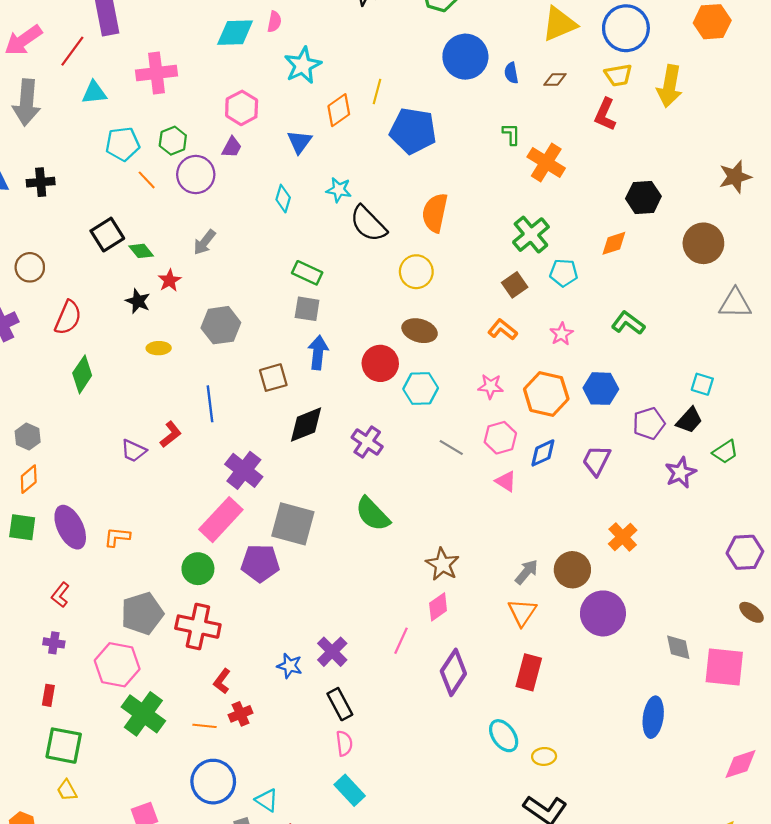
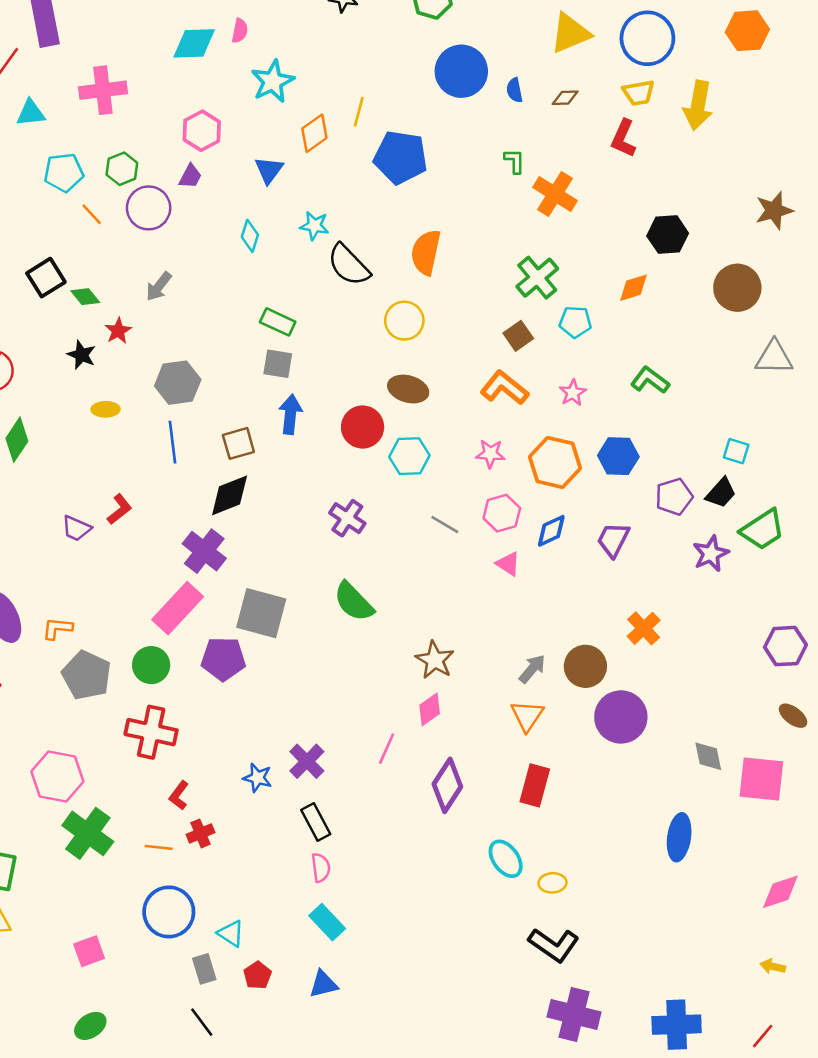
orange L-shape: (503, 330) -> (504, 388), size x1.4
blue line: (210, 404) -> (173, 442), moved
black diamond: (306, 425) -> (230, 495), moved
green trapezoid: (725, 452) -> (763, 530), size x1.5
gray pentagon: (142, 613) -> (87, 675), moved, turned -30

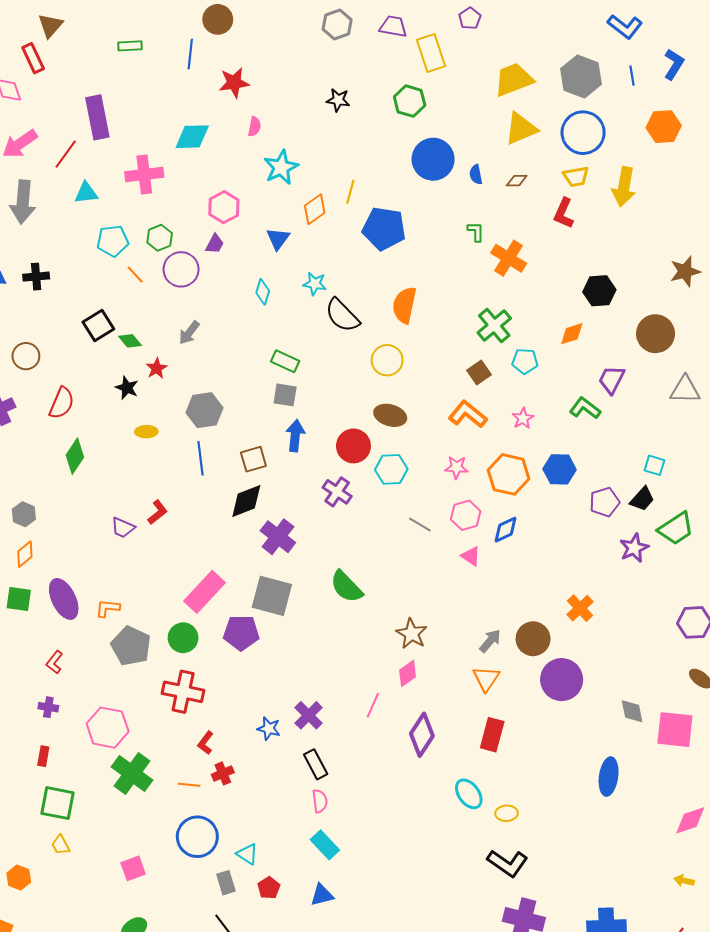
cyan diamond: (194, 43) -> (192, 137), moved
purple cross: (347, 518) -> (337, 492), moved
purple trapezoid: (613, 540) -> (612, 380), moved
purple cross: (204, 551) -> (278, 537), moved

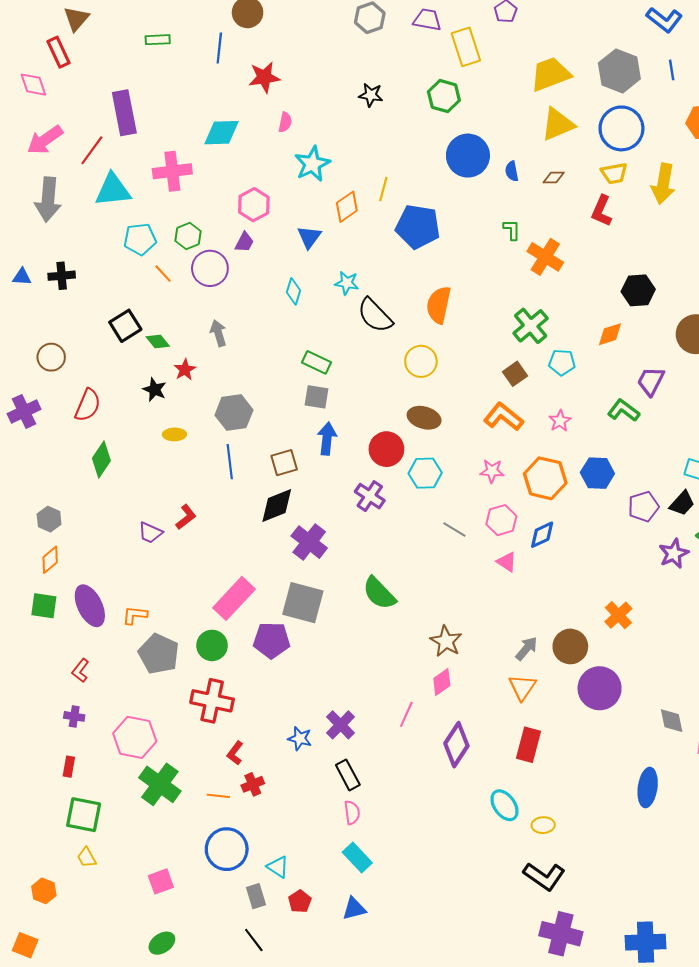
cyan triangle: (86, 193) -> (113, 190), size x1.5
gray arrow: (189, 333) -> (218, 333), turned 125

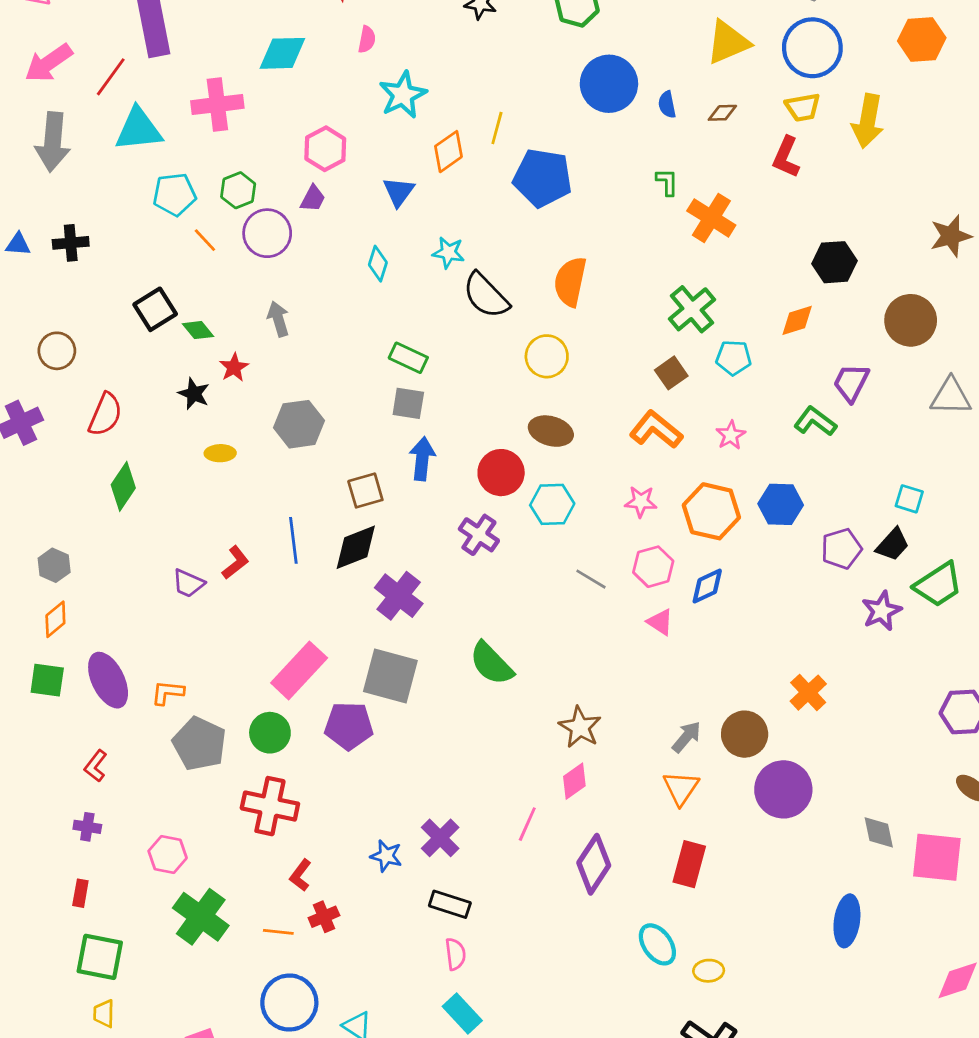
blue line: (230, 462) -> (293, 540), moved
pink hexagon: (135, 737) -> (168, 854), size x0.7
black rectangle: (348, 775) -> (450, 904), turned -44
yellow trapezoid: (87, 857) -> (104, 1014), turned 30

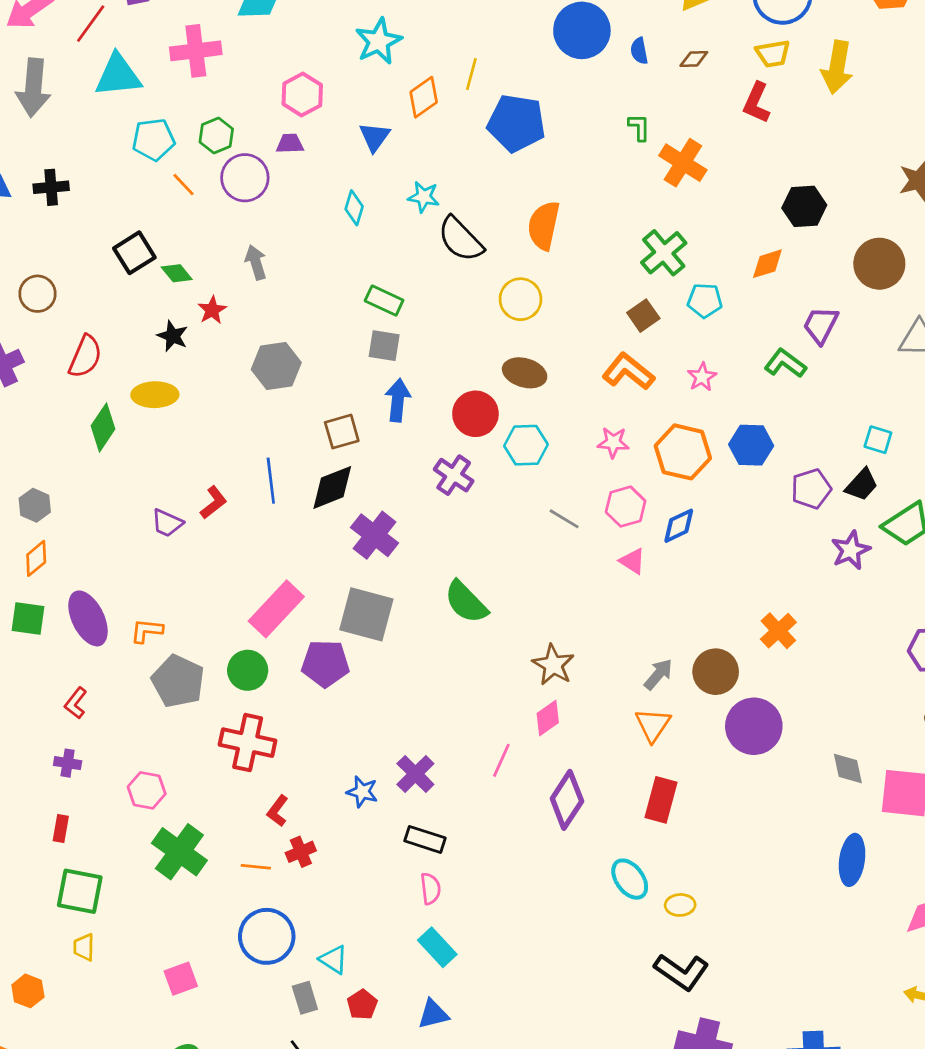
purple trapezoid: (313, 199) -> (290, 144), turned -120
yellow ellipse: (220, 453) -> (155, 395), moved, size x1.5
blue ellipse: (847, 921) -> (852, 860), moved

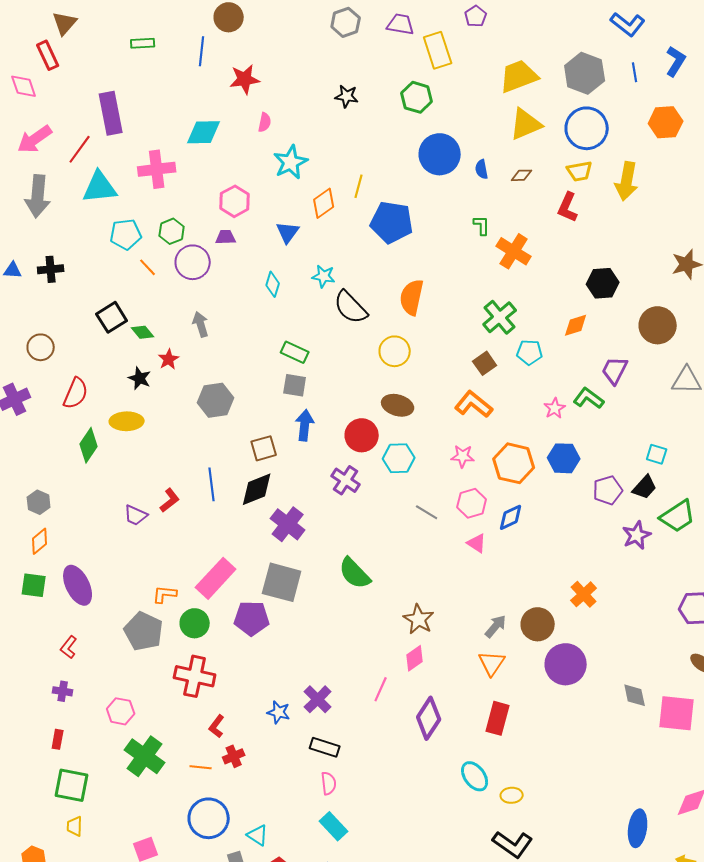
pink star: (702, 377) -> (555, 408), moved
orange L-shape: (147, 631) -> (165, 594), moved
blue ellipse: (852, 860) -> (638, 828), moved

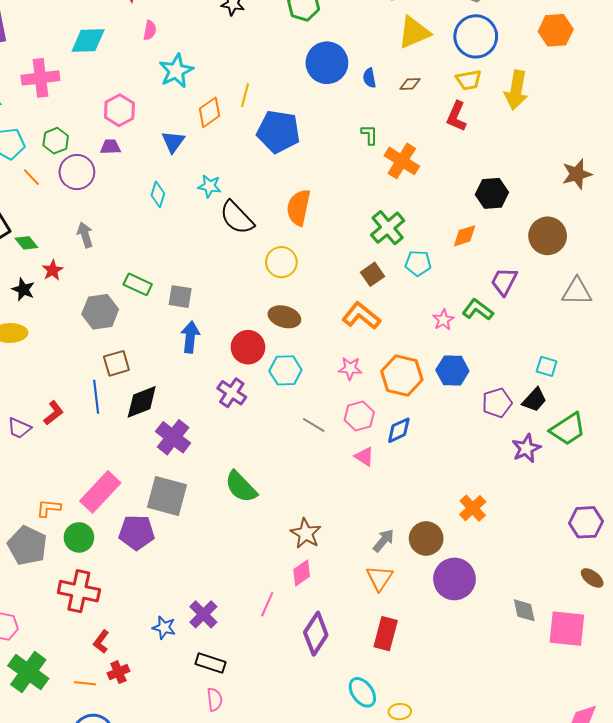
green rectangle: (295, 352) -> (138, 284), moved
brown square: (264, 448) -> (116, 363), moved

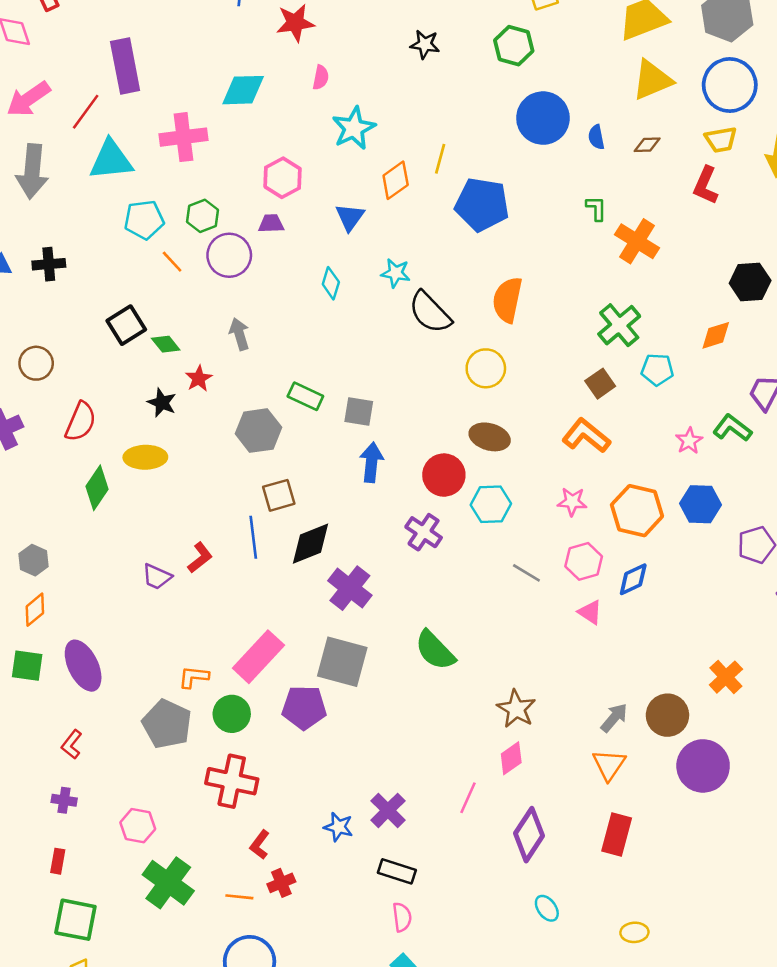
cyan ellipse: (362, 692) -> (547, 908), moved, size x0.7

